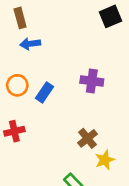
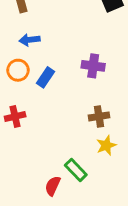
blue arrow: (30, 44) -> (30, 40), moved
brown cross: (88, 138) -> (99, 116), moved, turned 30

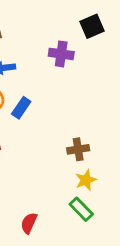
purple cross: (93, 66) -> (61, 54), moved
green rectangle: (76, 170) -> (81, 209), moved

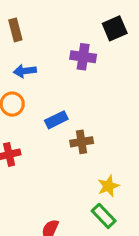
blue rectangle: (21, 108) -> (56, 120), moved, turned 30
brown cross: (78, 149) -> (82, 142), moved

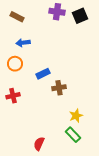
brown rectangle: (15, 30) -> (17, 17), turned -48
purple cross: (83, 57) -> (57, 12), moved

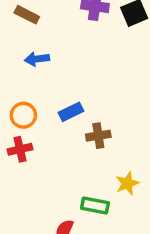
orange circle: (15, 64) -> (23, 115), moved
green rectangle: (73, 135) -> (95, 206), moved, turned -35

